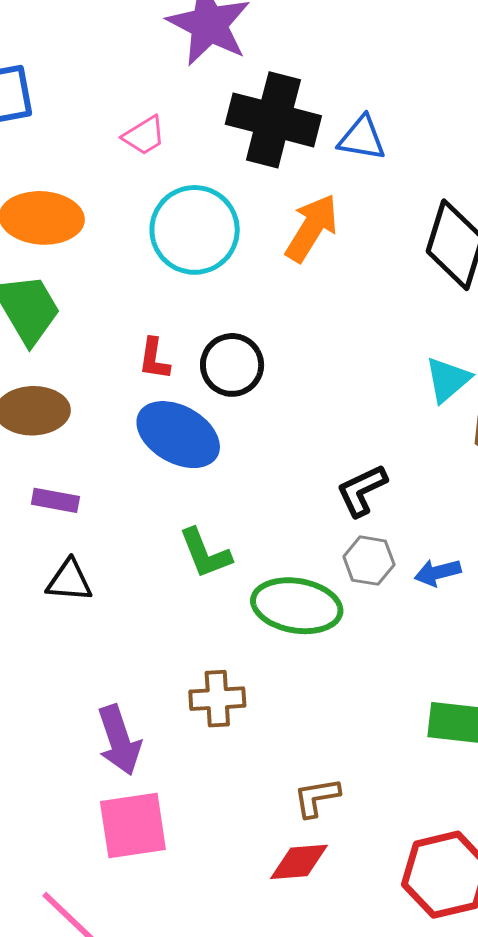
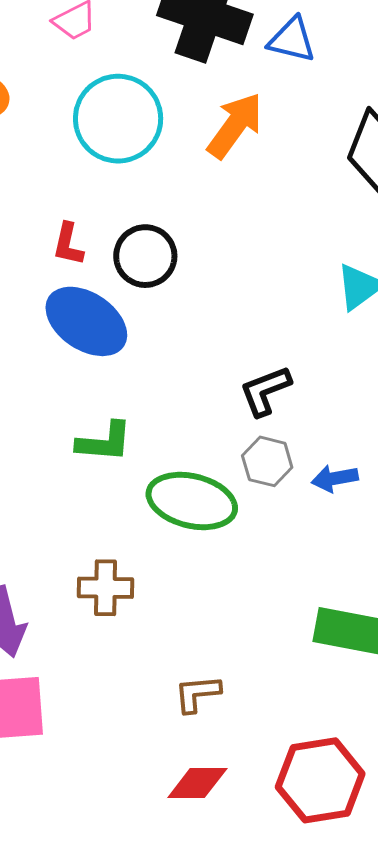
green L-shape: (205, 553) -> (104, 442), turned -68
red diamond: (299, 862) -> (197, 783), moved

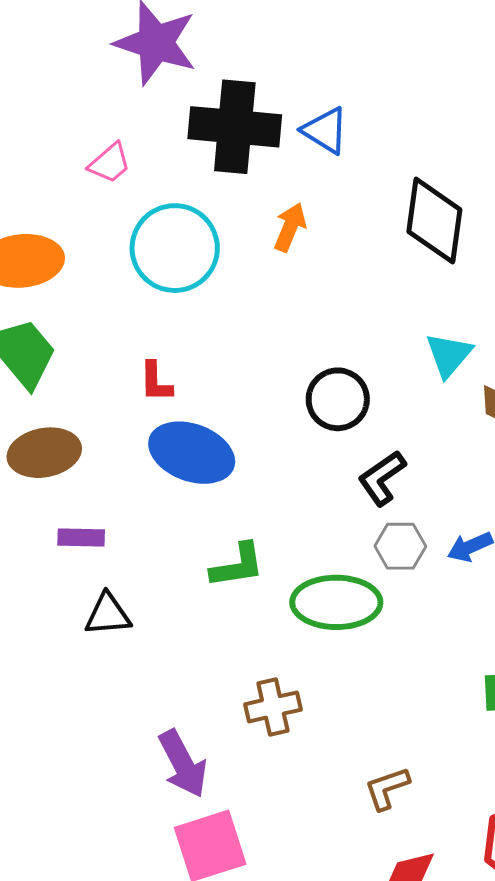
blue triangle: (292, 40) -> (325, 131), turned 32
orange arrow: (235, 125) -> (290, 227), size x0.7
black circle: (145, 256) -> (338, 399), moved

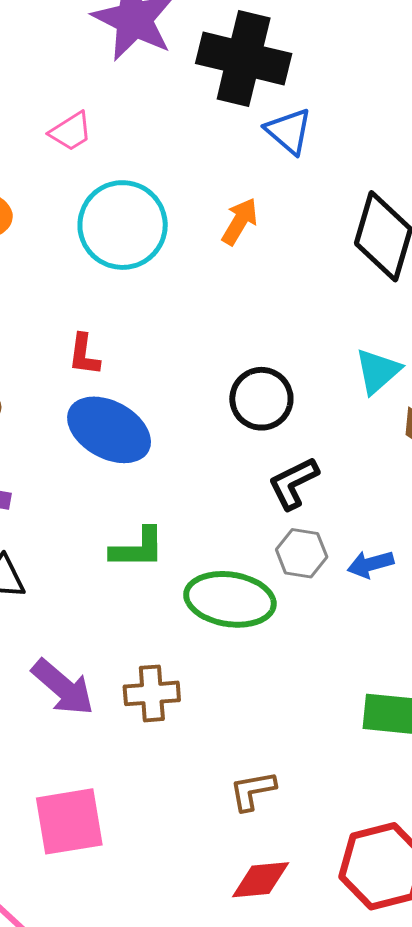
black cross: (235, 127) -> (244, 58), moved
purple arrow: (183, 764) -> (63, 687), moved, turned -30

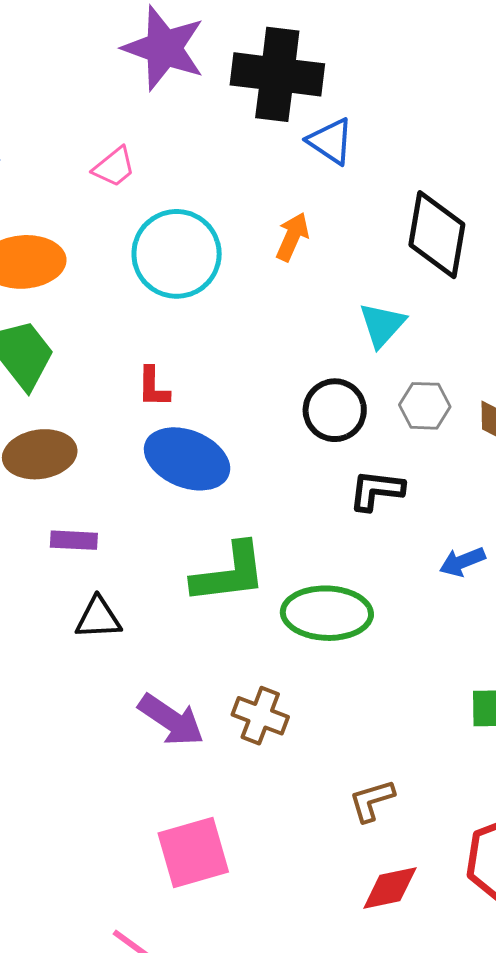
cyan triangle: (378, 371) -> (382, 325), moved
black L-shape: (293, 483) -> (376, 490), turned 40
green L-shape: (138, 548) -> (229, 573), size x1.4
gray hexagon: (302, 553) -> (425, 406), moved
brown cross: (152, 693) -> (260, 716), turned 32

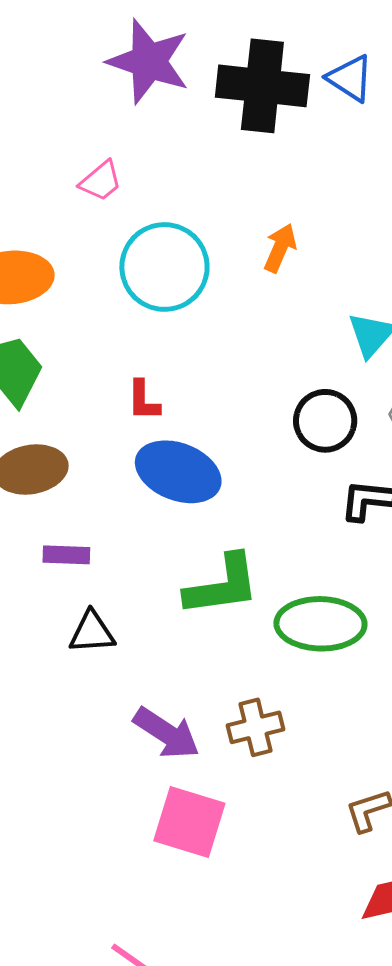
blue triangle: (331, 141) -> (350, 78), moved
brown cross: (260, 716) -> (255, 727), turned -34
pink square: (193, 852) -> (189, 822), moved, turned 34

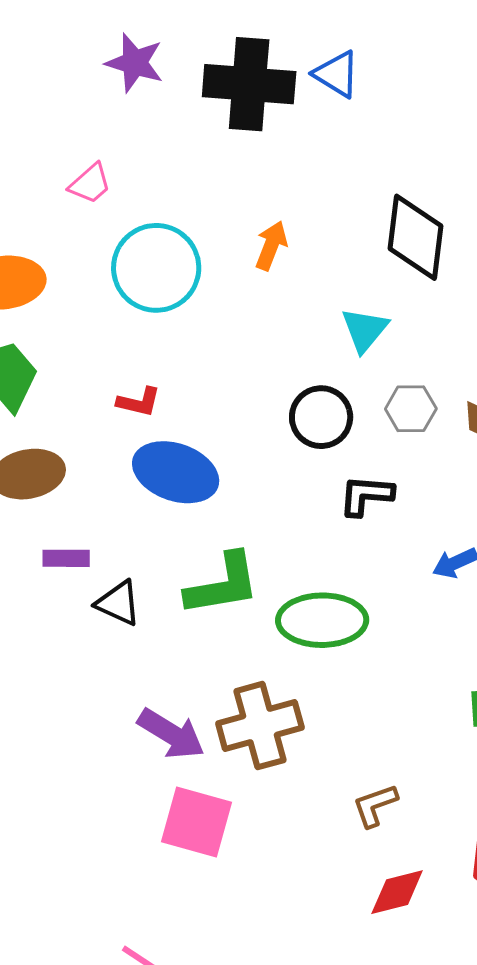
purple star: (149, 61) -> (135, 63), size x0.7
red L-shape: (143, 400) -> (139, 402), turned -75
black triangle: (92, 632) -> (118, 603), moved, turned 30
brown cross: (255, 727) -> (260, 726), size x1.5

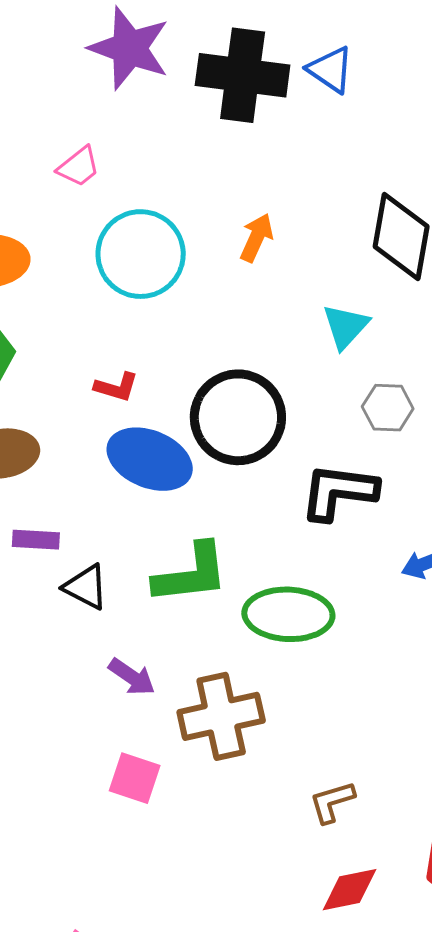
purple star: (135, 63) -> (129, 48), size x1.4
black circle: (321, 417) -> (238, 417), moved, size x1.5
black L-shape: (366, 495) -> (339, 492), size x1.4
purple arrow: (171, 734) -> (132, 677), moved, size x0.7
pink square: (197, 822) -> (135, 778), moved, size x0.7

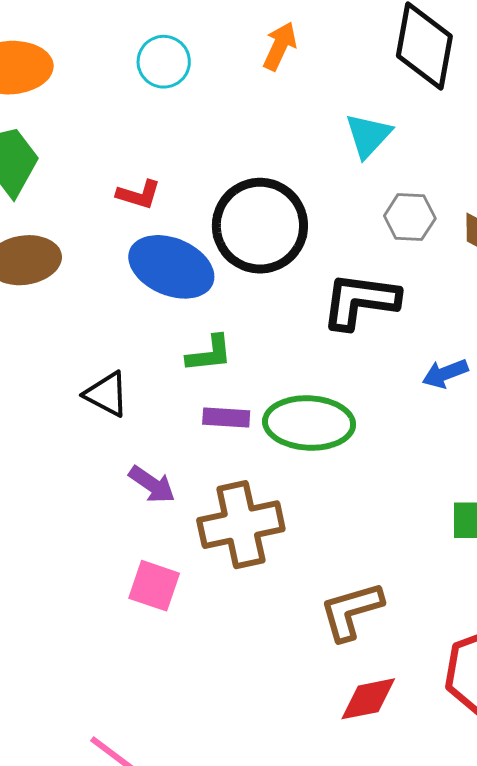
cyan circle: (141, 254) -> (164, 62), size x0.6
purple rectangle: (36, 540) -> (226, 417), moved
green L-shape: (191, 574) -> (209, 354), moved, size x0.6
brown L-shape: (332, 802) -> (351, 611), size x1.4

